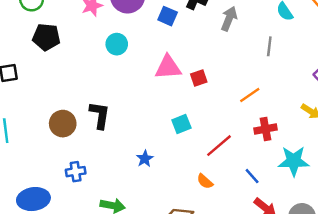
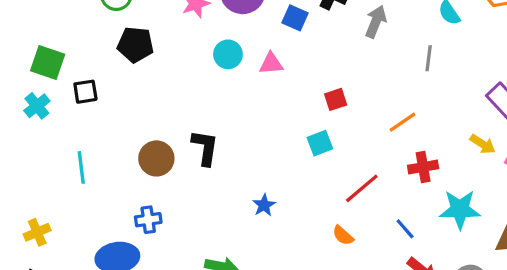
pink triangle: (168, 67) -> (271, 63), moved, size x0.7
cyan square: (181, 124) -> (320, 143), moved
blue cross: (76, 172) -> (148, 220), moved

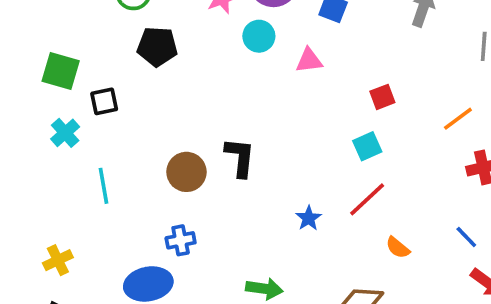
cyan circle: (228, 54) -> (259, 36), moved
cyan cross: (37, 106) -> (65, 133), moved
red line: (362, 188) -> (367, 199), moved

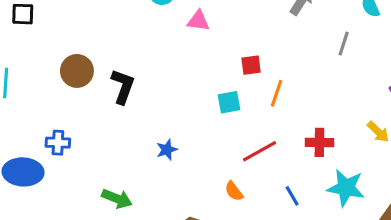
orange line: (458, 119) -> (277, 93), moved, turned -48
brown circle: (186, 172) -> (77, 71), moved
red line: (367, 199) -> (259, 151), moved

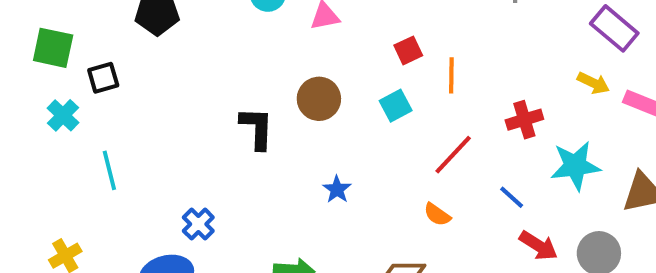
brown circle: (77, 71) -> (319, 99), moved
blue cross: (58, 143) -> (198, 224), turned -30

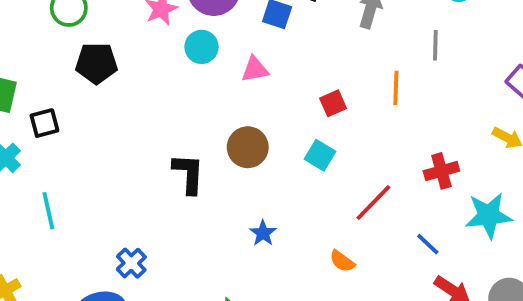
orange line: (451, 75) -> (396, 88), moved
cyan square: (396, 106) -> (320, 155), turned -32
orange semicircle: (437, 215) -> (342, 261), moved

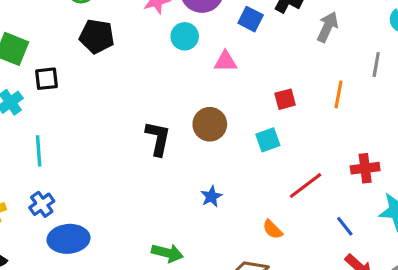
cyan square: (320, 155) -> (268, 140), turned 30
blue cross: (131, 263) -> (42, 204), moved

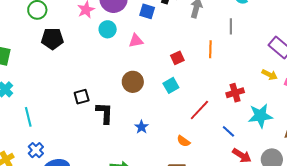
black square: (47, 79) -> (82, 97), moved
black L-shape: (158, 138) -> (105, 113), moved

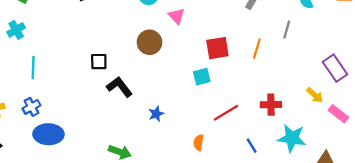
pink triangle: (136, 41) -> (177, 16), turned 42
red square: (177, 58) -> (217, 48), size x1.5
brown circle: (133, 82) -> (150, 42), moved
black L-shape: (105, 113) -> (119, 87), turned -55
orange semicircle: (183, 141) -> (199, 142), turned 48

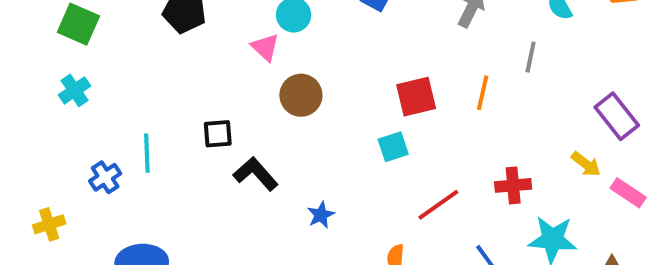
pink triangle: (177, 16) -> (265, 47), moved
cyan line: (33, 68) -> (147, 153), moved
blue cross: (31, 107) -> (105, 177), moved

